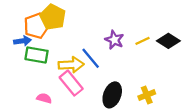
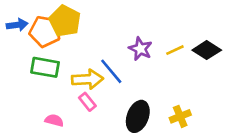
orange pentagon: (37, 26) -> (45, 32), turned 30
blue arrow: (22, 41) -> (17, 25), moved
pink rectangle: (71, 83) -> (87, 102), size x0.6

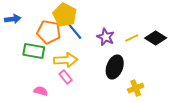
yellow pentagon: (65, 21) -> (65, 15), moved
orange pentagon: (45, 32) -> (49, 32), moved
blue line: (111, 71) -> (74, 30), moved
black ellipse: (138, 116) -> (115, 67), moved

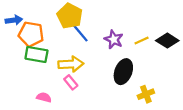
orange pentagon: (49, 32) -> (31, 34), moved

